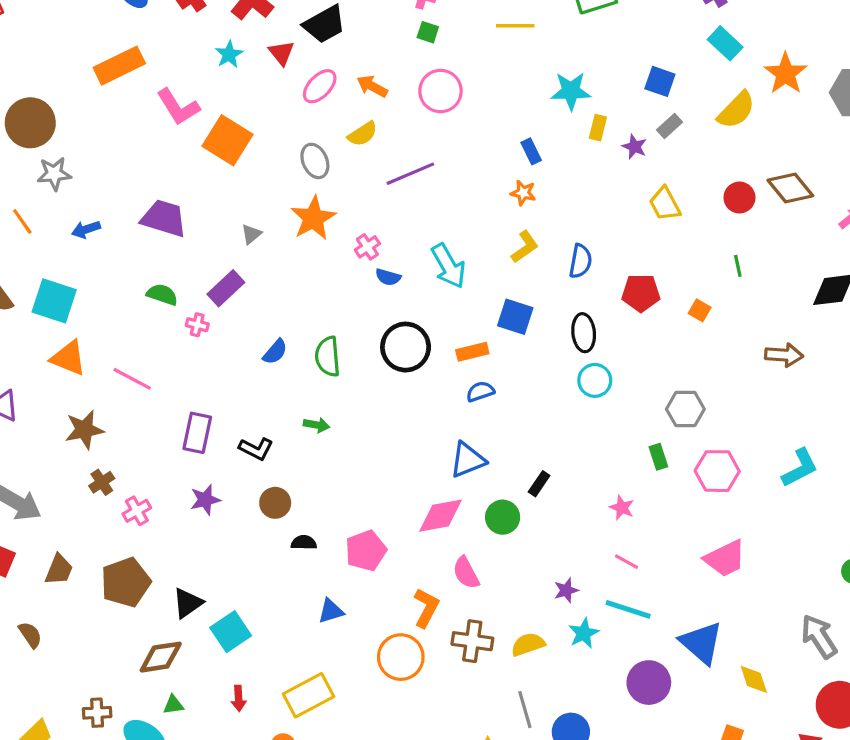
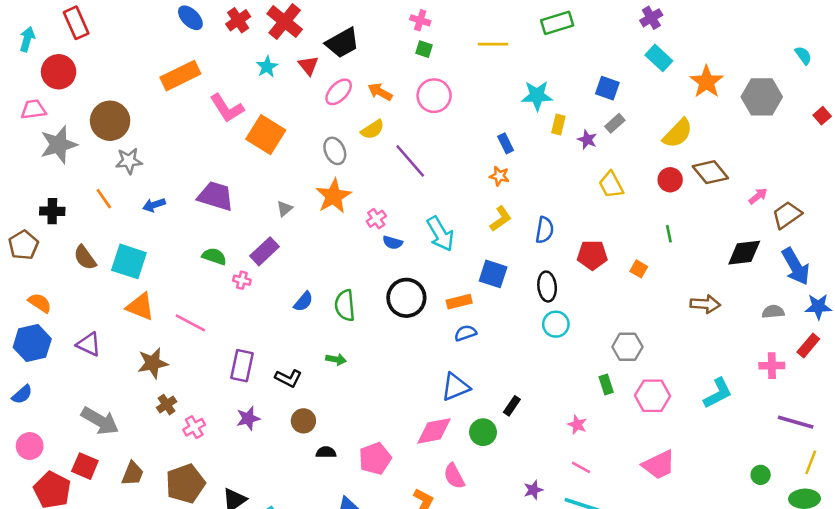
yellow semicircle: (736, 110) -> (678, 133), moved
purple line: (410, 174) -> (410, 161), turned 72

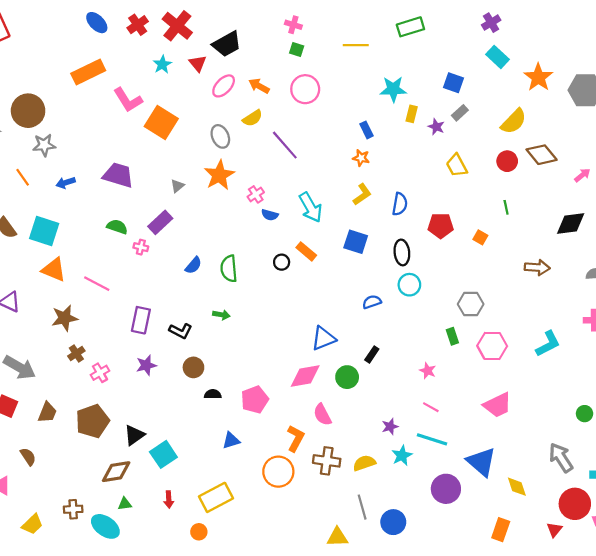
black circle: (406, 298) -> (282, 262), size x0.5
orange rectangle: (459, 302) -> (306, 251), moved, turned 54
blue semicircle: (465, 333) -> (372, 302), moved

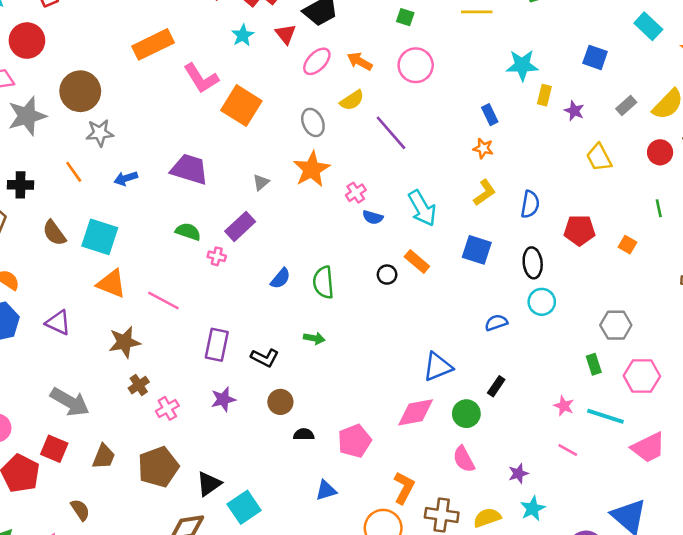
gray rectangle: (460, 113) -> (626, 106), moved
pink semicircle: (322, 415) -> (464, 459), moved
cyan line: (432, 439) -> (605, 416), moved

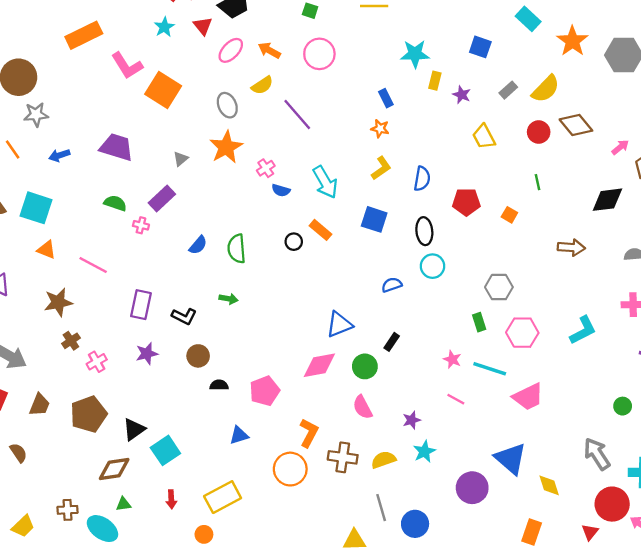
orange triangle: (111, 284) -> (47, 250), size x0.7

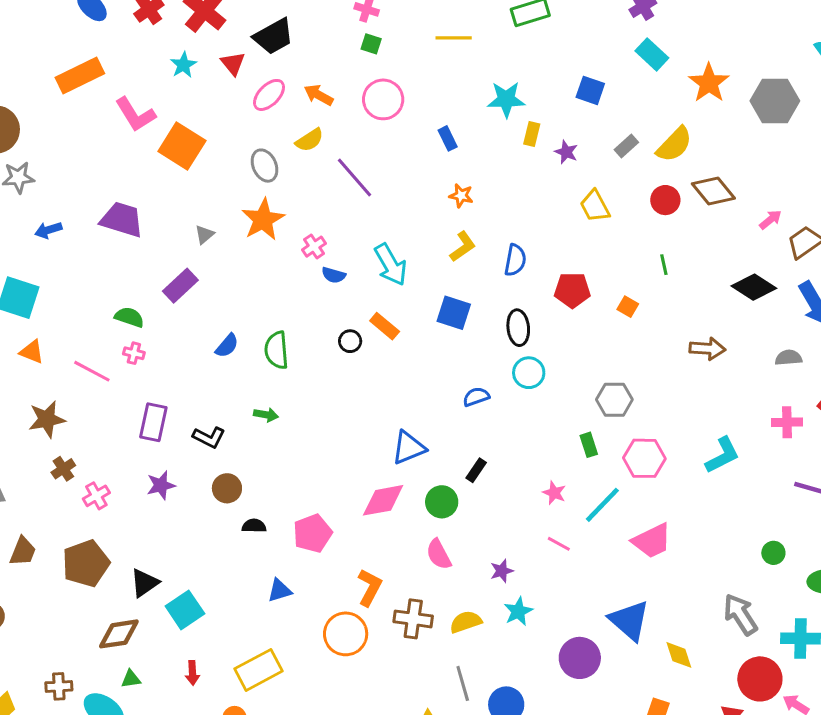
blue rectangle: (386, 98) -> (448, 138), moved
black diamond: (607, 200) -> (754, 287), turned 40
green semicircle: (115, 203) -> (129, 317), moved
pink cross: (141, 225) -> (134, 353), moved
cyan line: (490, 369) -> (602, 505), turned -64

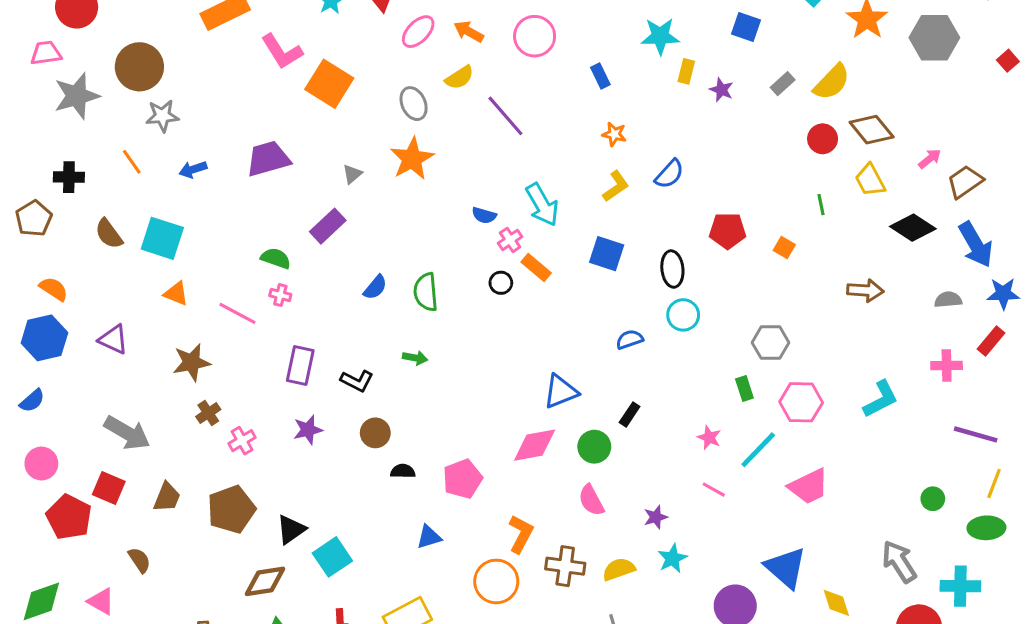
yellow trapezoid: (595, 206) -> (870, 180), moved
purple trapezoid: (122, 220) -> (268, 159), turned -33
pink cross: (314, 247) -> (510, 240), moved
blue semicircle: (515, 260) -> (669, 174), moved, turned 32

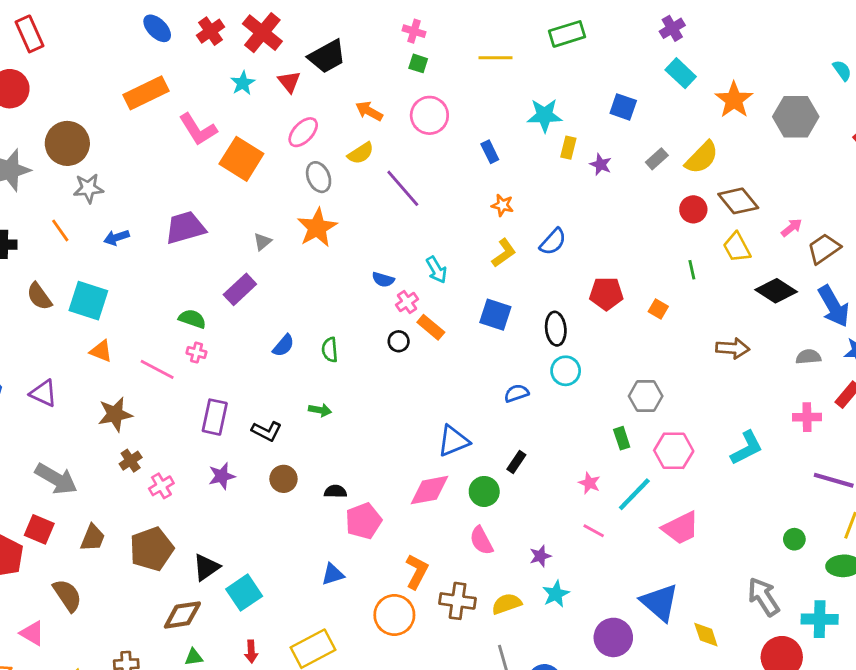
pink ellipse: (418, 32) -> (303, 132), moved
cyan arrow: (542, 205) -> (436, 270), size x0.7
green semicircle: (426, 292) -> (330, 350), size x0.7
black semicircle: (403, 471) -> (335, 491), moved
brown semicircle: (139, 560) -> (67, 595), size x1.4

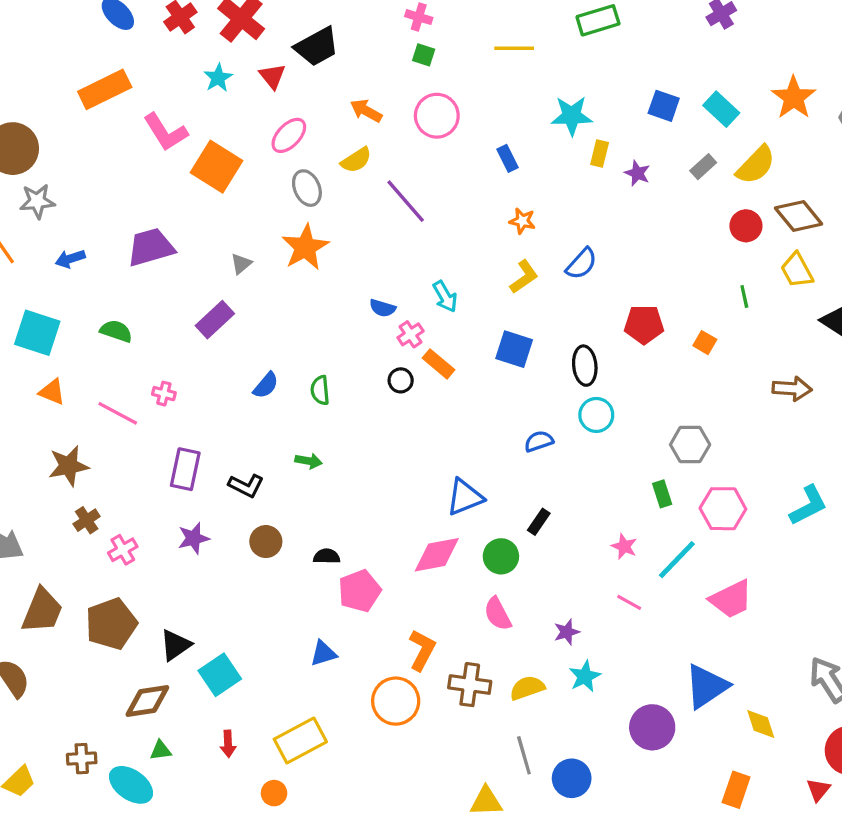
cyan rectangle: (681, 73) -> (721, 109), moved
green semicircle: (192, 319) -> (116, 331), moved
brown trapezoid: (93, 538) -> (42, 611), size x1.4
blue triangle: (660, 602) -> (706, 686), turned 45

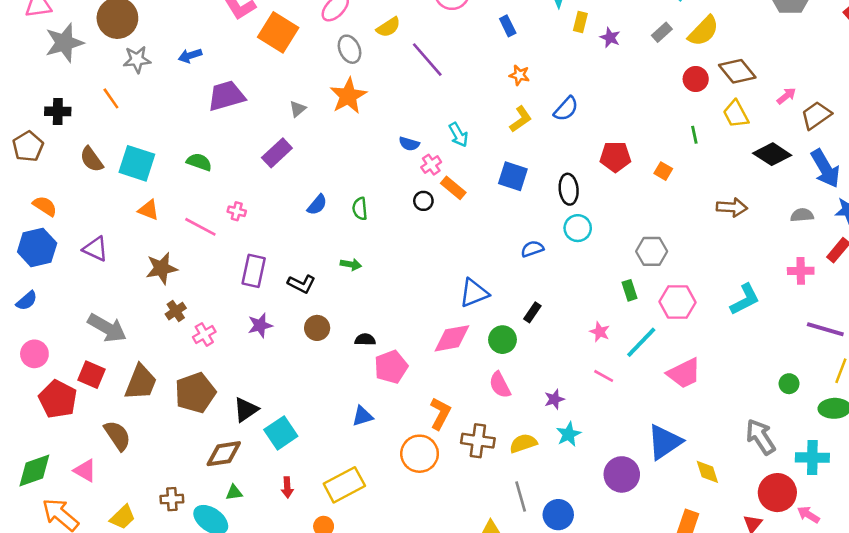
blue arrow: (70, 259) -> (190, 56), moved

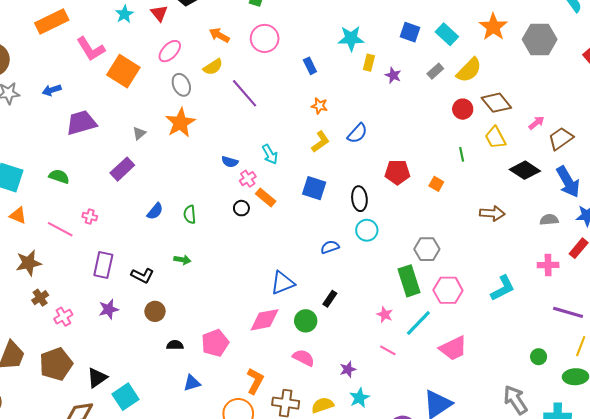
green rectangle: (630, 290) -> (409, 281), size x1.8
black semicircle: (365, 340) -> (175, 345), moved
pink semicircle: (500, 385) -> (304, 358), turned 145

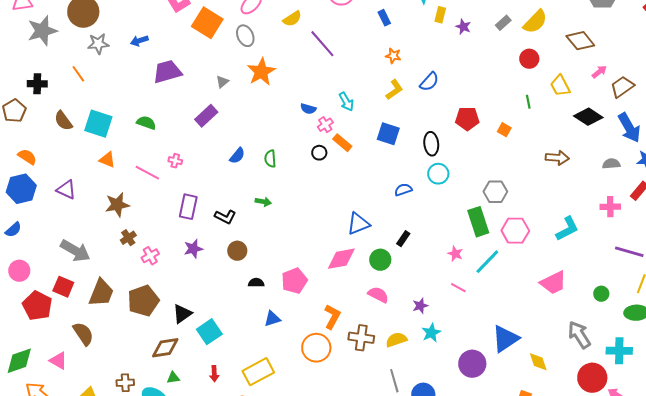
gray ellipse: (181, 85) -> (245, 36), moved
brown diamond: (496, 103) -> (580, 41), moved
pink trapezoid: (453, 348) -> (553, 283), moved

